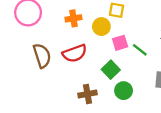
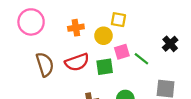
green square: (111, 70) -> (105, 67), moved, turned 36

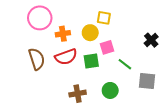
pink circle: (31, 22) -> (40, 18), moved
orange cross: (76, 28) -> (63, 34), moved
green line: (141, 59) -> (125, 64), moved

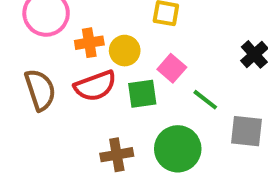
yellow circle: (90, 33) -> (125, 51), moved
pink square: (107, 47) -> (172, 68), turned -32
green circle: (110, 90) -> (178, 149), size x1.5

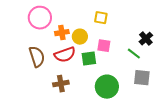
pink square: (172, 68) -> (104, 46), turned -32
green line: (205, 100) -> (134, 54), moved
brown cross: (117, 155) -> (61, 84), moved

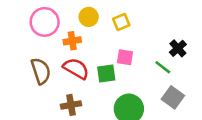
yellow square: (101, 18) -> (121, 22), turned -32
yellow circle: (80, 37) -> (89, 17), moved
red semicircle: (65, 55) -> (76, 68), turned -130
gray square: (142, 78) -> (173, 97), turned 30

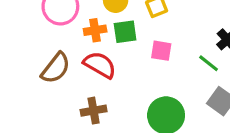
brown semicircle: (41, 71) -> (56, 68), turned 56
green square: (106, 74) -> (125, 32), moved

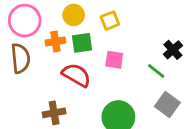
red semicircle: (100, 65) -> (76, 75), moved
brown semicircle: (56, 68) -> (20, 58), moved, turned -44

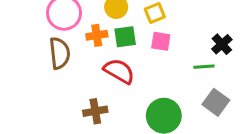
pink square: (114, 60) -> (161, 41), moved
green line: (156, 71) -> (204, 67), turned -42

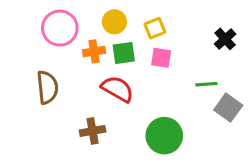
black cross: (222, 44) -> (225, 39), moved
brown semicircle: (60, 53) -> (47, 87), moved
gray square: (216, 102) -> (228, 108), moved

